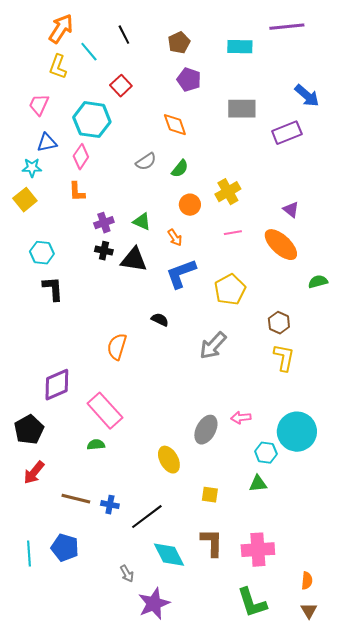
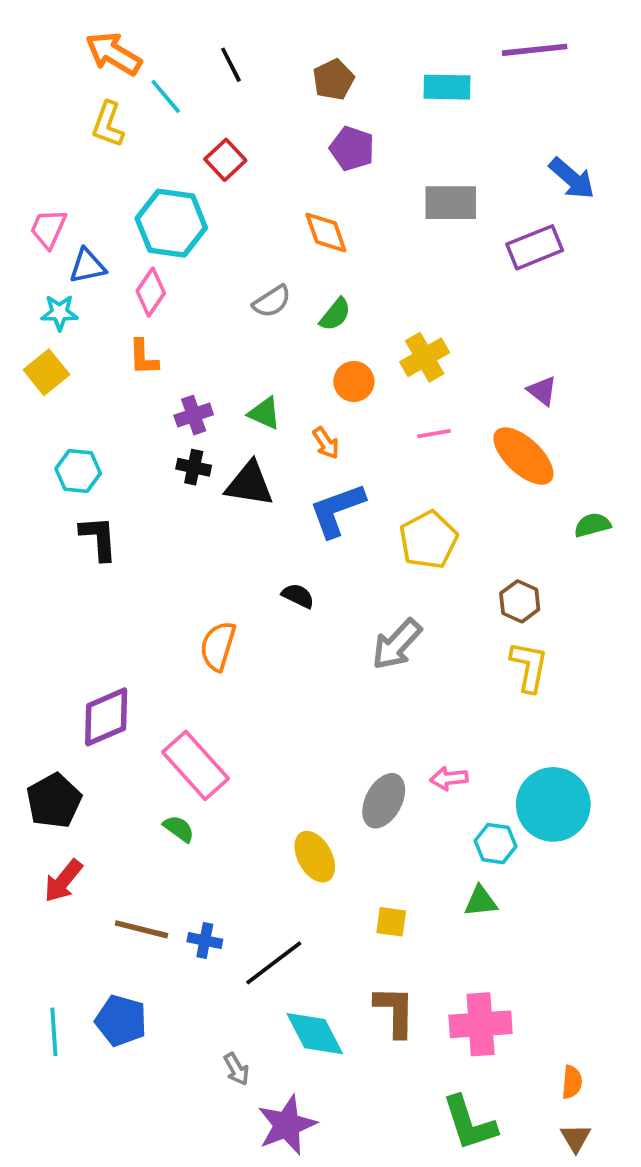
orange arrow: (61, 29) -> (114, 54), turned -92
pink trapezoid: (39, 105) -> (48, 229), moved
green semicircle: (96, 445) -> (179, 829), turned 42

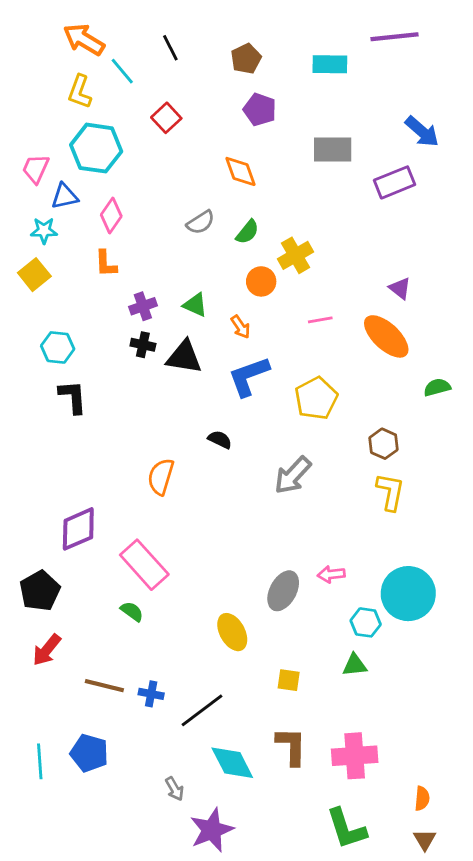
cyan hexagon: (171, 223) -> (96, 148), moved
yellow cross: (425, 357) -> (296, 255), moved

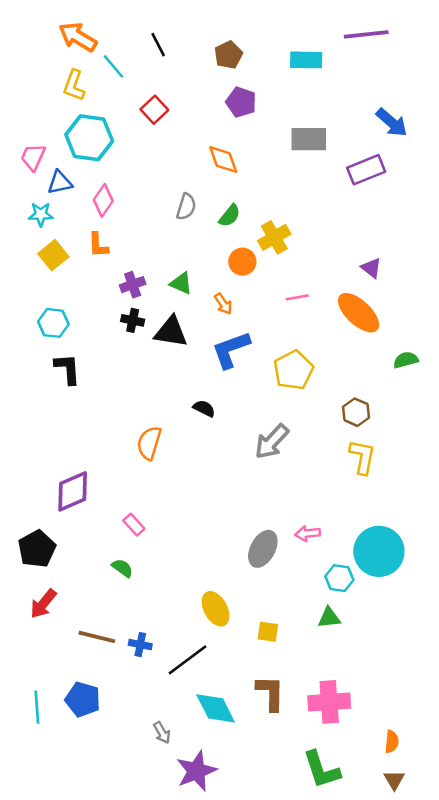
gray semicircle: (201, 222) -> (186, 207), turned -40
yellow square: (34, 275) -> (53, 255), moved
pink rectangle: (144, 565) -> (134, 525), size x0.5
yellow ellipse: (232, 632) -> (216, 609), moved

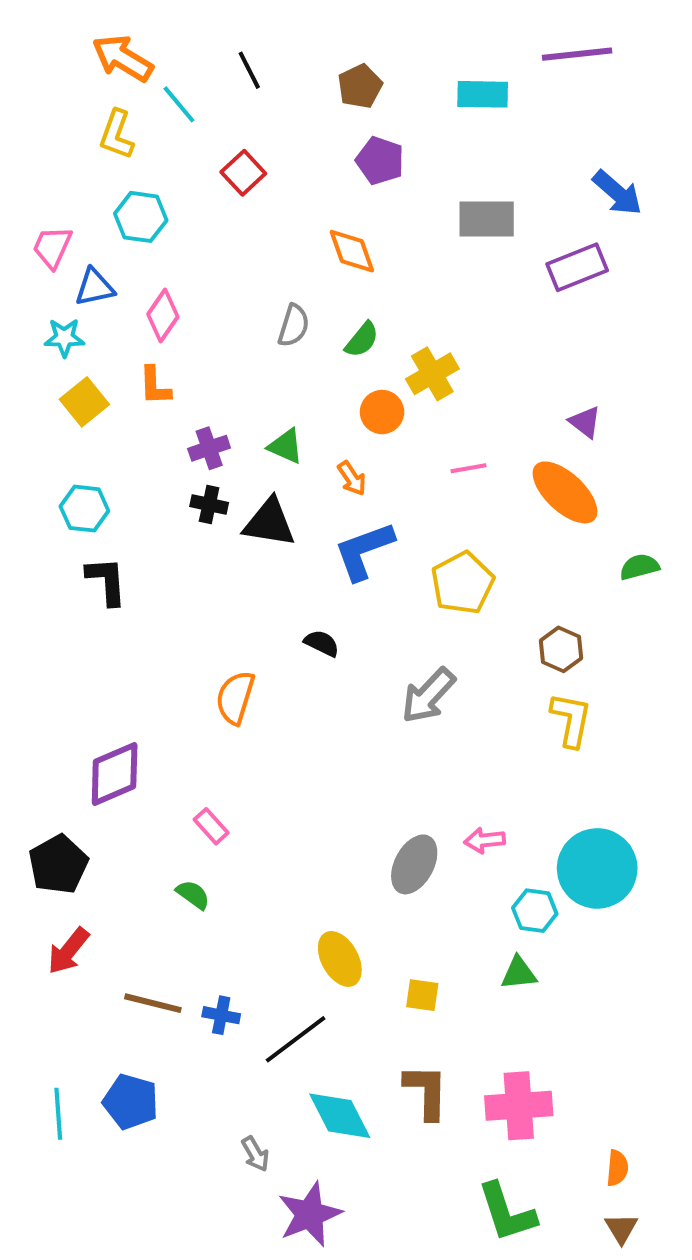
cyan hexagon: (89, 138) -> (141, 217), size x0.7

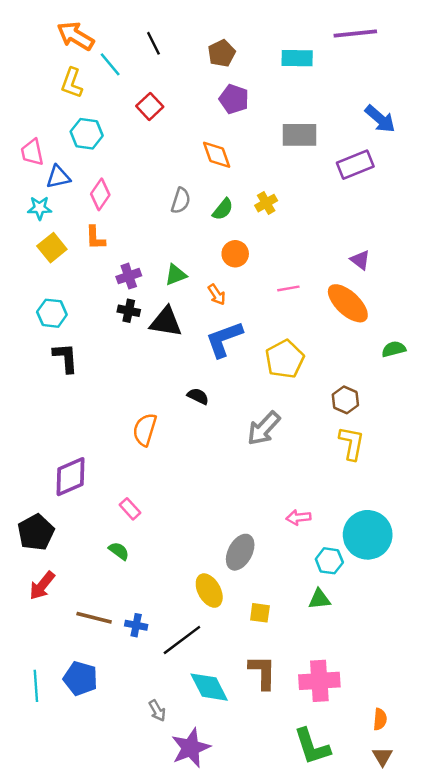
pink trapezoid: (52, 247) -> (32, 152), turned -36
yellow cross: (432, 374) -> (266, 203), moved, size x0.7
green triangle: (286, 446) -> (176, 275), turned -45
gray ellipse: (414, 864) -> (240, 552), moved

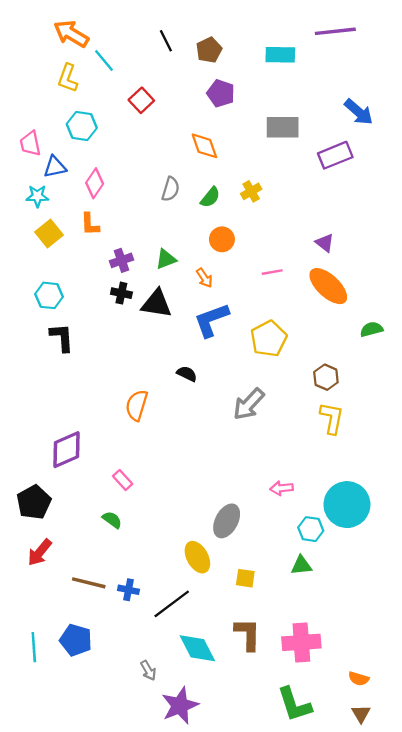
black line: (153, 43) -> (166, 41), moved
purple triangle: (360, 260) -> (325, 243), moved
orange semicircle: (380, 719) -> (359, 679), turned 102

